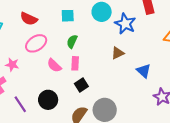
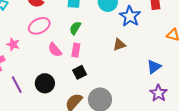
blue triangle: (144, 71) -> (154, 67), moved, turned 35

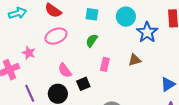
pink semicircle: (55, 50) -> (65, 70), moved
pink rectangle: (76, 50) -> (105, 64), moved
black square: (80, 72) -> (83, 84), moved

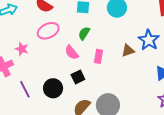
blue star: (147, 32) -> (149, 40), moved
pink semicircle: (65, 70) -> (72, 52), moved

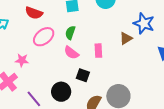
green semicircle: (84, 33) -> (70, 33), moved
black square: (78, 77) -> (83, 75), turned -32

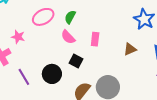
brown triangle: (126, 38) -> (130, 49), moved

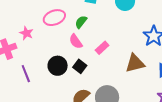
pink rectangle: (95, 39) -> (102, 48), turned 32
brown triangle: (130, 49) -> (135, 63), size x1.5
black circle: (52, 74) -> (58, 66), moved

